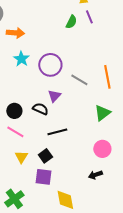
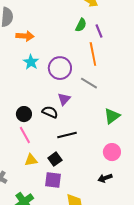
purple line: (89, 17) -> (99, 31), moved
orange line: (107, 77) -> (93, 54), moved
pink line: (15, 132) -> (25, 135), turned 30
yellow triangle: (21, 157) -> (31, 160), turned 48

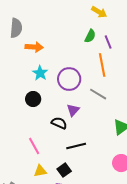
black circle: (24, 114) -> (33, 99), moved

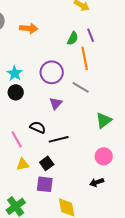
green semicircle: (90, 36) -> (73, 38), moved
orange arrow: (34, 47) -> (29, 28), moved
cyan star: (40, 73) -> (15, 73), moved
black semicircle: (59, 123) -> (38, 127), moved

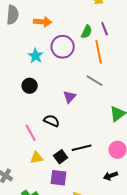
purple circle: (52, 72) -> (63, 47), moved
cyan star: (15, 73) -> (36, 56), moved
black line: (59, 139) -> (82, 148), moved

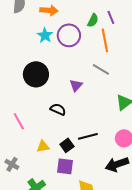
cyan star: (36, 56) -> (45, 35), moved
black circle: (30, 86) -> (36, 74), size x1.6
pink line: (31, 133) -> (19, 121), moved
black arrow: (111, 176) -> (117, 164), size x1.6

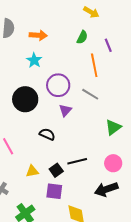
purple line: (111, 17) -> (108, 45), moved
green semicircle: (93, 20) -> (82, 37), moved
purple circle: (69, 35) -> (58, 85), moved

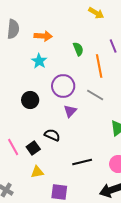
green semicircle: (82, 37) -> (78, 49), moved, turned -48
black circle: (25, 99) -> (30, 100), size x0.7
black square: (56, 170) -> (33, 148), moved

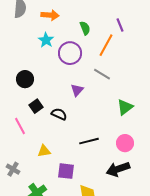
orange line: (99, 66) -> (106, 45), turned 40
purple circle: (63, 86) -> (70, 53), moved
black circle: (30, 100) -> (25, 79), moved
black square: (33, 148) -> (36, 106), moved

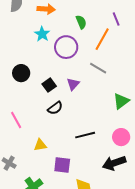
black square: (36, 106) -> (49, 85), moved
black semicircle: (59, 114) -> (55, 108), turned 119

